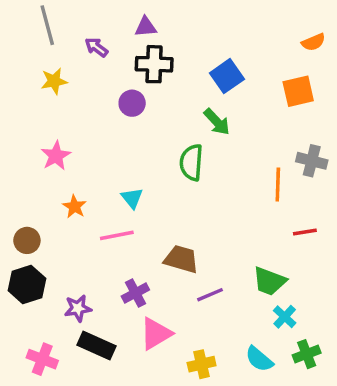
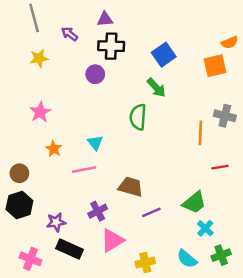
orange semicircle: (313, 42) -> (230, 42), moved
green trapezoid: (269, 281) -> (194, 203), turned -60

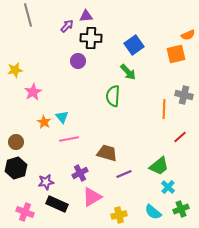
purple arrow: (70, 34) -> (67, 26), moved, turned 96
yellow star: (39, 58) -> (15, 70), moved
cyan triangle: (95, 143) -> (62, 117), moved
red line: (220, 167) -> (180, 137), turned -32

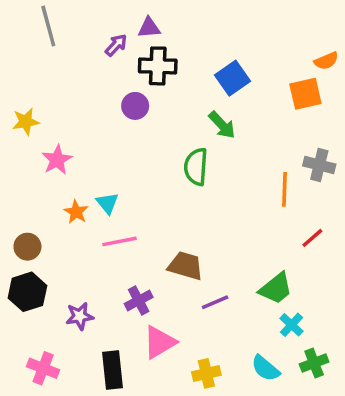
black rectangle: (57, 204) -> (113, 370), moved, turned 60

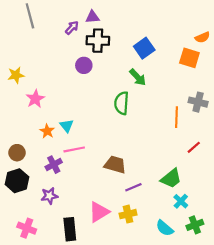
orange square: (305, 94) -> (189, 58), turned 30
purple cross: (139, 301) -> (54, 165), moved
yellow cross: (206, 373) -> (128, 214), moved

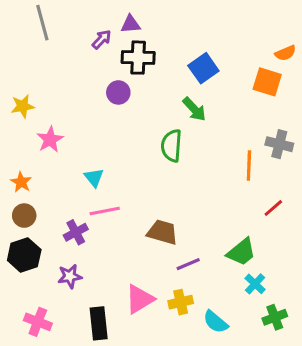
orange star: (47, 131) -> (21, 182), moved
cyan semicircle: (165, 228) -> (216, 322), moved

